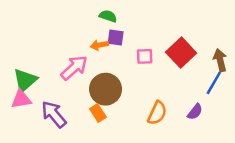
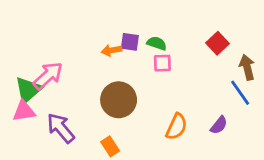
green semicircle: (108, 16) -> (157, 43), moved
red square: (181, 53) -> (217, 43), moved, size x0.7
pink arrow: (74, 68) -> (48, 76), moved
blue line: (214, 83) -> (240, 93), turned -65
orange rectangle: (98, 113) -> (110, 146), moved

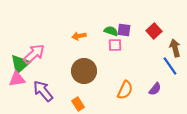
purple square: (130, 42) -> (124, 30), moved

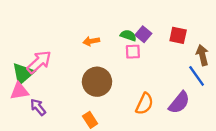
purple square: (124, 30) -> (143, 34), turned 32
red square: (154, 31) -> (178, 35), turned -35
purple semicircle: (155, 89) -> (179, 103), size x1.5
purple arrow: (43, 91) -> (38, 107), moved, size x0.7

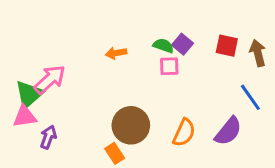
brown arrow: (202, 55) -> (258, 53), moved
brown circle: (97, 82) -> (131, 125), moved
purple arrow: (38, 107) -> (48, 137), turned 60

